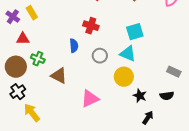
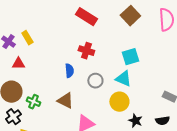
green cross: (38, 59) -> (33, 102), moved
brown triangle: (59, 76) -> (65, 101), moved

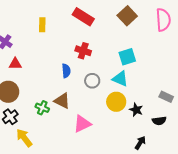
yellow rectangle: (27, 38) -> (42, 25), moved, turned 32
green cross: (33, 102) -> (42, 108), moved
black star: (135, 121) -> (136, 110), moved

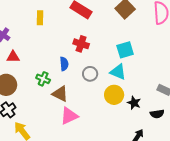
green cross: (42, 108) -> (43, 79), moved
pink triangle: (82, 124) -> (69, 116), moved

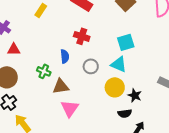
yellow rectangle: (40, 18) -> (41, 10), turned 32
brown triangle: (60, 94) -> (61, 86), turned -36
black semicircle: (157, 114) -> (125, 113), moved
pink triangle: (69, 116) -> (70, 108), turned -30

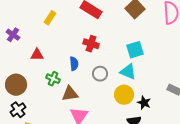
red triangle: (14, 49) -> (37, 55), moved

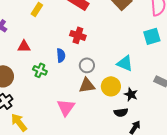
cyan square: (135, 50) -> (152, 36), moved
cyan triangle: (128, 72) -> (125, 63), moved
brown triangle: (70, 94) -> (87, 85), moved

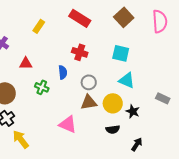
cyan square: (152, 36) -> (121, 53), moved, turned 30
pink triangle: (66, 107) -> (68, 124), turned -42
black semicircle: (121, 112) -> (113, 129), moved

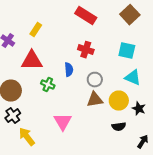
yellow rectangle: (39, 26) -> (36, 30), moved
red triangle: (26, 63) -> (32, 61), size x1.6
pink triangle: (68, 124) -> (63, 122), moved, turned 36

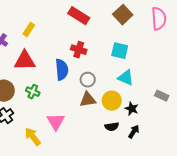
blue semicircle: (69, 70) -> (62, 70), size x1.5
green cross: (48, 85) -> (33, 92), moved
yellow arrow: (27, 137) -> (33, 137), moved
black arrow: (143, 142) -> (134, 132), moved

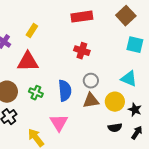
red rectangle: (79, 16) -> (82, 17), turned -40
cyan square: (120, 51) -> (135, 45), moved
blue semicircle: (62, 70) -> (65, 91), moved

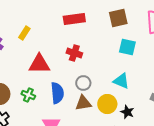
brown square: (126, 16) -> (118, 18), turned 30
red triangle: (28, 62) -> (39, 64), moved

